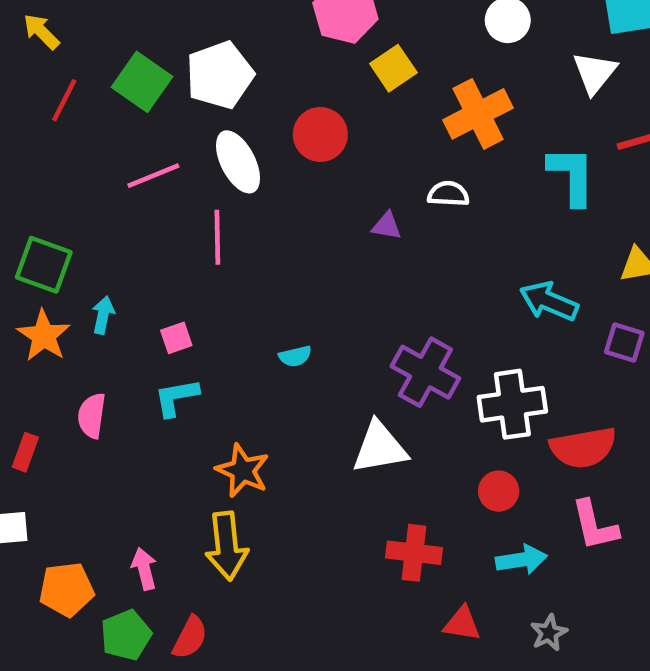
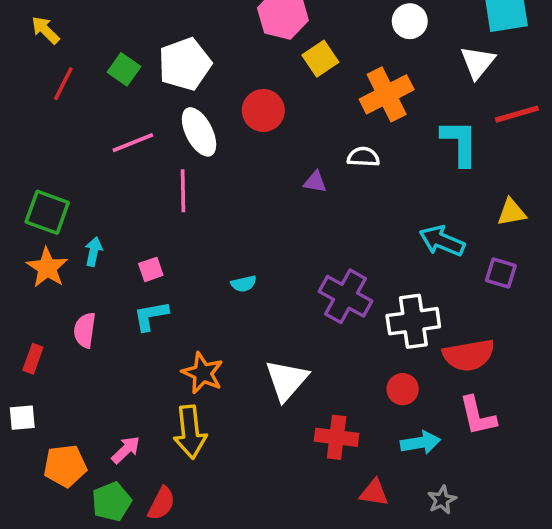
green square: (142, 82) -> (124, 69), size x0.7
white triangle: (380, 448) -> (287, 380), moved, turned -39
pink arrow: (144, 569) -> (126, 450), turned 60

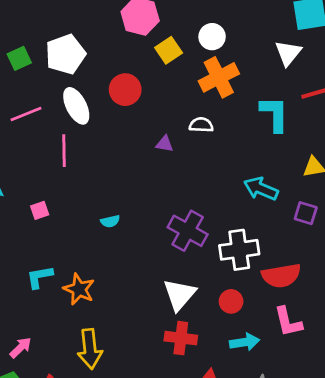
white circle: (410, 21) -> (212, 37), moved
green square: (124, 69) -> (19, 58), turned 30
cyan L-shape: (151, 316) -> (40, 277), moved
white triangle: (287, 380) -> (179, 295), moved
yellow arrow: (190, 432) -> (90, 349), moved

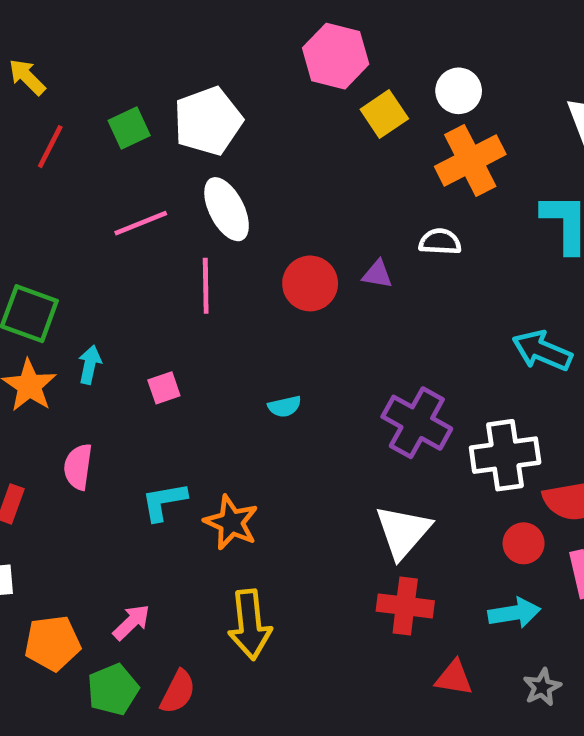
red circle: (125, 90) -> (310, 283), moved
red circle: (231, 301) -> (524, 543), moved

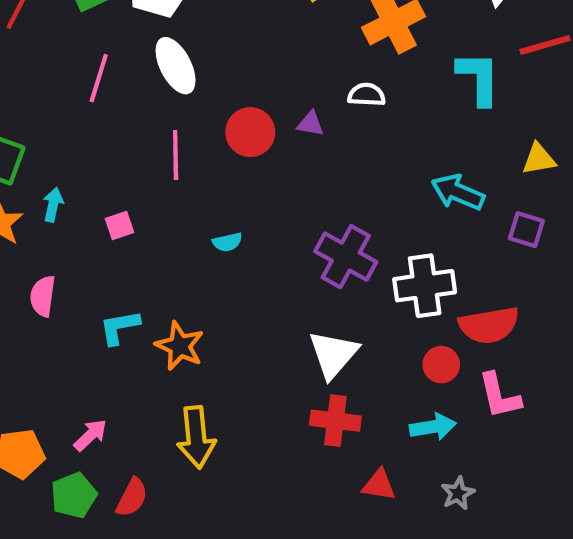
pink line: (141, 223) -> (99, 78), turned -51
pink line: (206, 286) -> (176, 155), moved

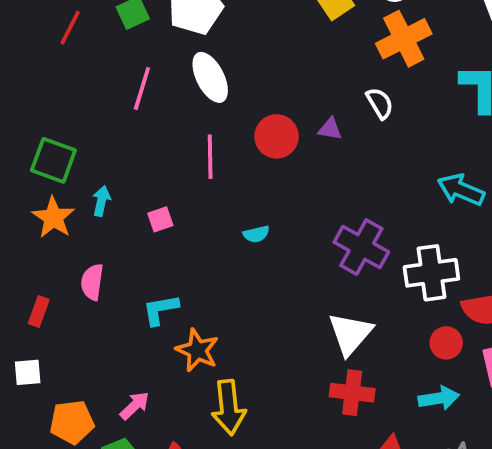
white semicircle: (367, 95) -> (380, 103), turned 56
orange star: (180, 346) -> (197, 350), moved

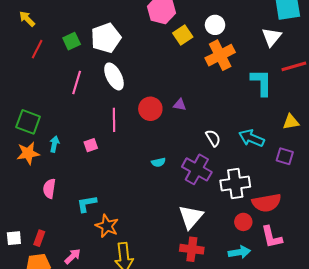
white semicircle: (380, 103) -> (213, 138), moved
orange star: (53, 218) -> (28, 153), turned 30
pink square: (160, 219) -> (91, 145), moved
cyan semicircle: (256, 234) -> (158, 162), moved
red rectangle: (39, 312) -> (39, 238), moved

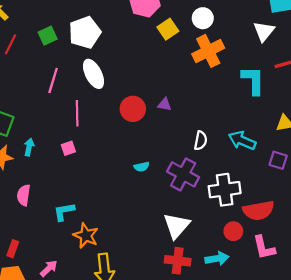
pink line: (114, 120) -> (77, 113), moved
white semicircle: (213, 138) -> (201, 141), turned 42
cyan arrow: (239, 252) -> (217, 259), moved

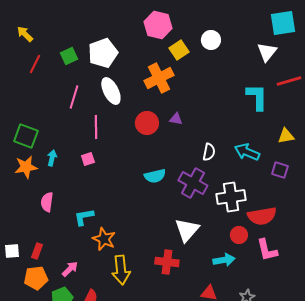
orange cross: (208, 51) -> (159, 78), moved
cyan semicircle: (142, 167) -> (155, 176), size x1.5
red cross: (178, 261) -> (167, 262), moved

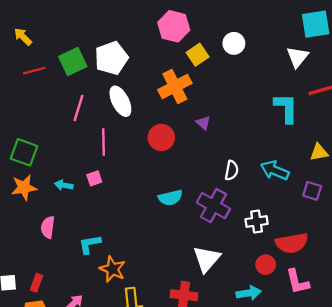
green square: (69, 56) -> (73, 62), size x1.4
red line: (35, 64) -> (34, 71), turned 48
purple triangle: (176, 119) -> (203, 123), moved, turned 32
cyan arrow: (52, 158) -> (64, 185), moved, turned -91
white cross: (231, 197) -> (257, 221), size x0.7

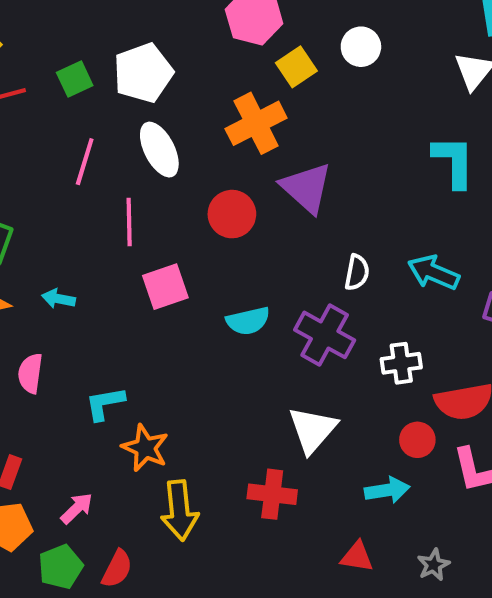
green square: (73, 62) -> (75, 79), size x0.7
purple triangle: (203, 123) -> (306, 188), size x2.0
pink square: (94, 178) -> (165, 287), moved, size x1.6

